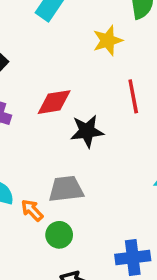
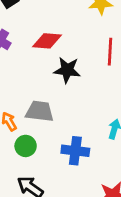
blue cross: (133, 257) -> (75, 151), moved

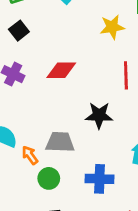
black star: (67, 70) -> (99, 115), moved

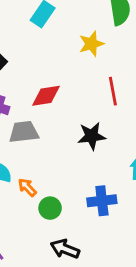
gray trapezoid: (60, 142) -> (24, 132), moved

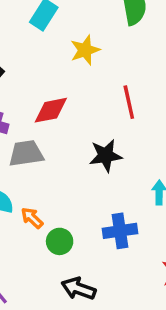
yellow star: (91, 44) -> (85, 50), moved

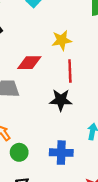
yellow star: (85, 50) -> (62, 40), moved
red line: (129, 102) -> (70, 71), moved

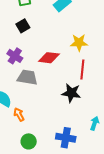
green circle: (19, 152) -> (29, 141), moved

